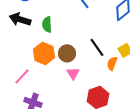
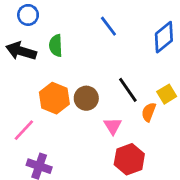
green semicircle: (47, 24) -> (56, 45), moved
pink triangle: (73, 73) -> (113, 126), moved

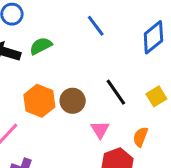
green semicircle: (56, 45) -> (41, 46), turned 65
orange semicircle: (149, 112) -> (140, 137), moved

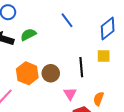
black line: (116, 92) -> (81, 67), turned 30
yellow square: (156, 96) -> (104, 56), moved, turned 32

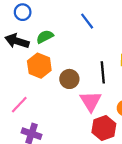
orange hexagon: (27, 73) -> (39, 66), moved
pink triangle: (70, 94) -> (91, 101), size x1.5

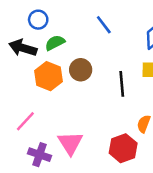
blue circle: (23, 12) -> (38, 20), moved
brown circle: (69, 79) -> (81, 70), moved
pink triangle: (91, 101) -> (70, 143), moved

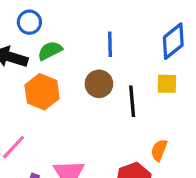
blue line: (104, 25) -> (110, 44), moved, turned 36
brown circle: (81, 70) -> (99, 84), moved

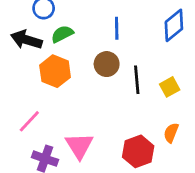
yellow square: (167, 84) -> (170, 87), moved, turned -30
orange semicircle: (159, 150) -> (171, 133), moved

